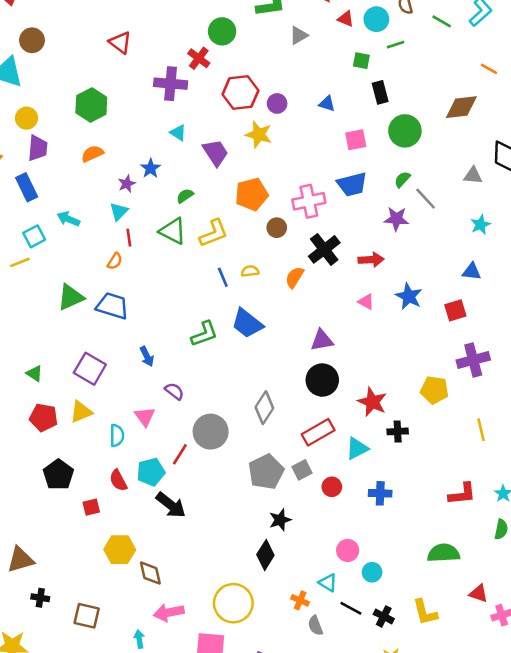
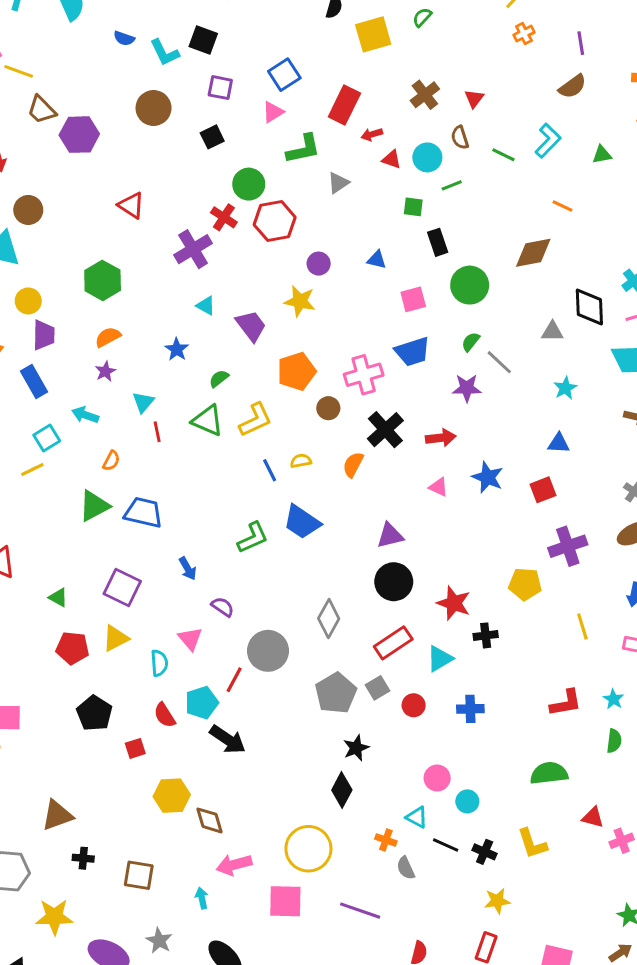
purple cross: (171, 84) -> (193, 249), turned -32
red hexagon: (240, 93) -> (275, 221), moved
purple star: (127, 184) -> (105, 371), moved
orange semicircle: (115, 261) -> (111, 461), moved

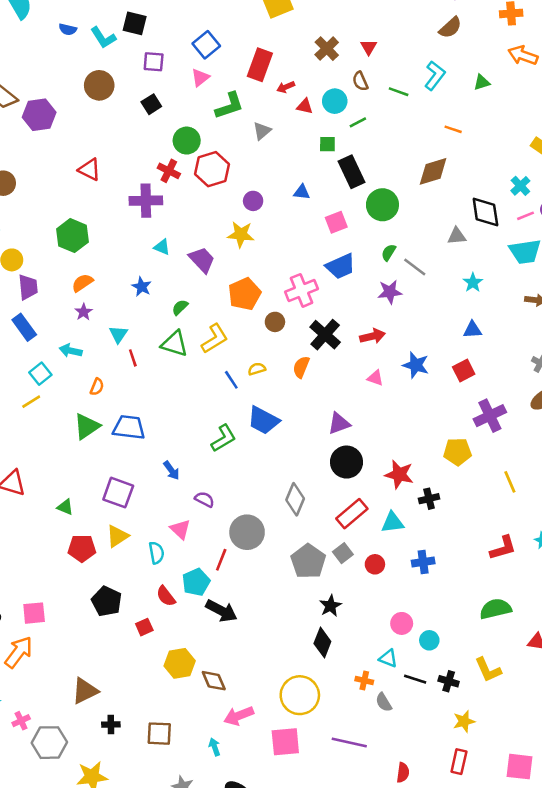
black rectangle: (438, 242) -> (351, 172), size x1.4
purple cross: (193, 249) -> (146, 201), turned 36
cyan triangle: (440, 659) -> (393, 523), turned 30

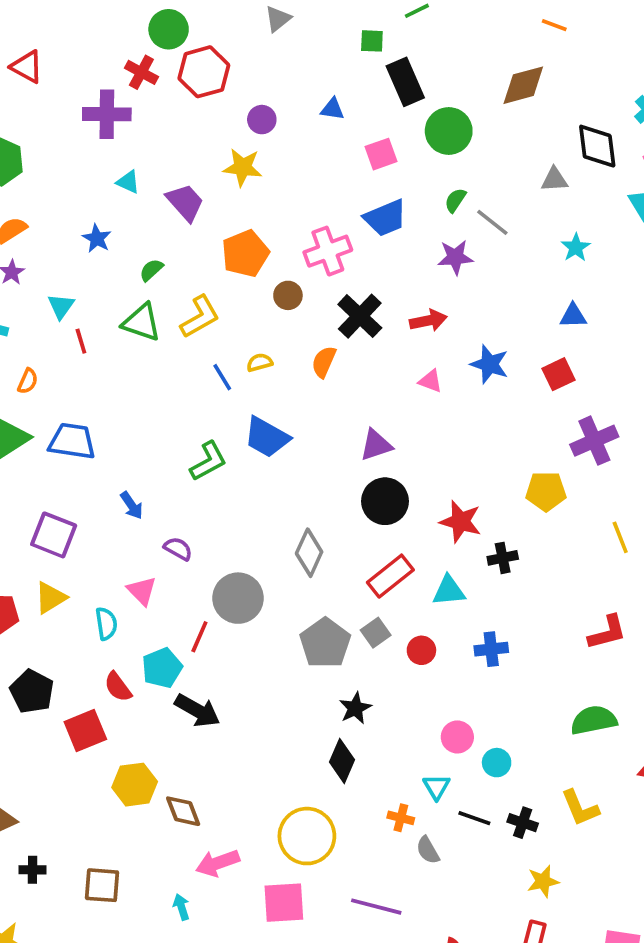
red square: (144, 627) -> (85, 730), size x1.6
cyan triangle: (388, 658) -> (436, 787), turned 36

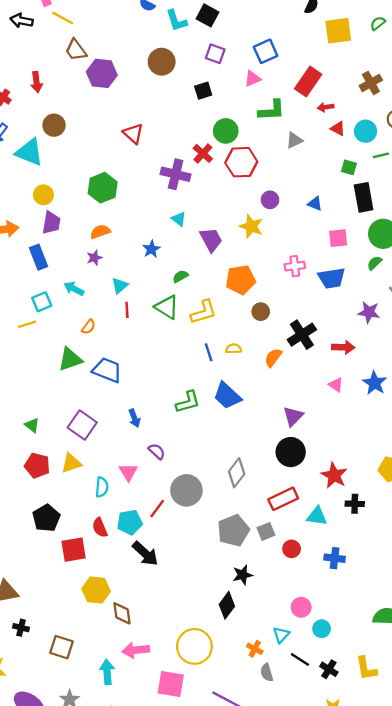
green semicircle: (455, 200) -> (374, 263), moved
pink cross: (328, 251) -> (295, 266), moved, size x0.7
purple triangle: (376, 445) -> (293, 416), turned -40
cyan arrow: (181, 907) -> (107, 672), size x1.5

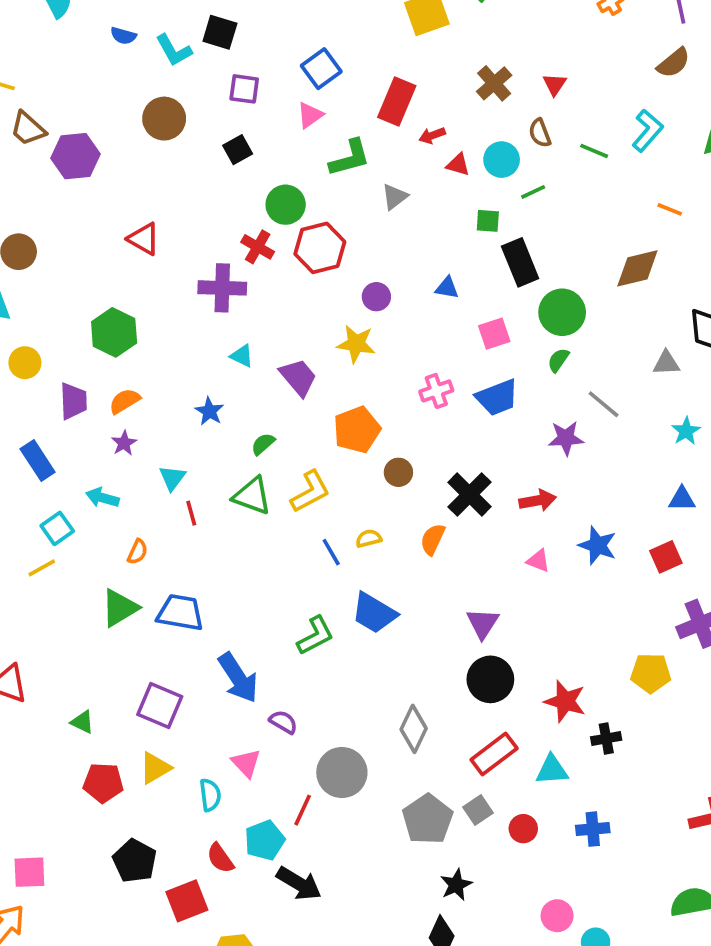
purple trapezoid: (51, 223) -> (73, 401), moved
blue arrow: (134, 418) -> (238, 678), size x1.8

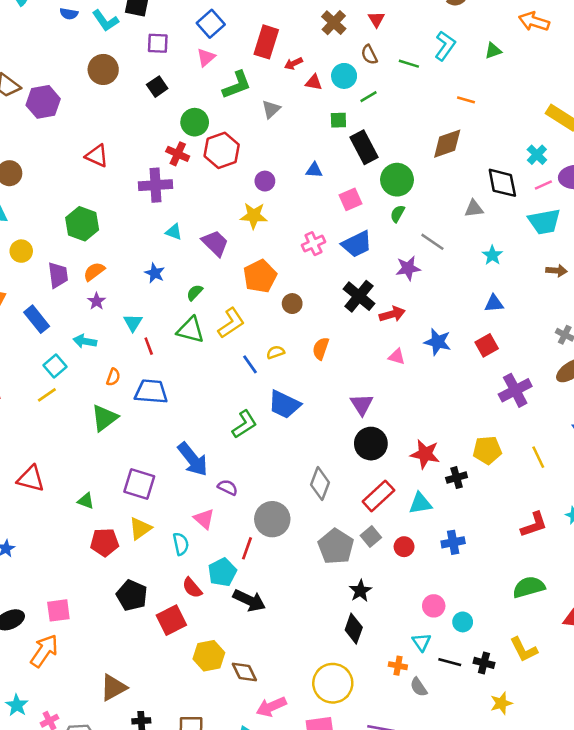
black cross: (470, 495) -> (359, 296), moved
blue trapezoid: (180, 613) -> (151, 392), moved
yellow pentagon: (651, 673) -> (487, 450), moved

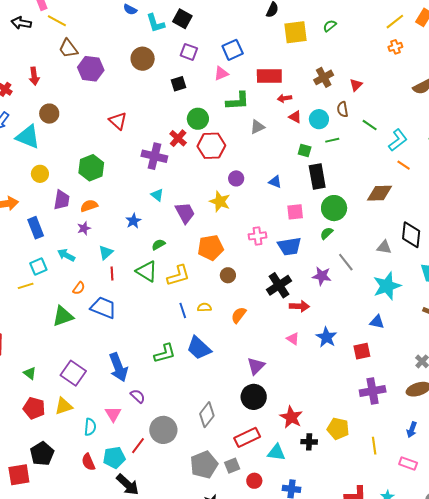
red rectangle: (266, 42) -> (269, 76), turned 55
cyan L-shape: (445, 46) -> (398, 140), moved
cyan star: (492, 255) -> (387, 286), size x1.8
red square: (171, 620) -> (19, 475), moved

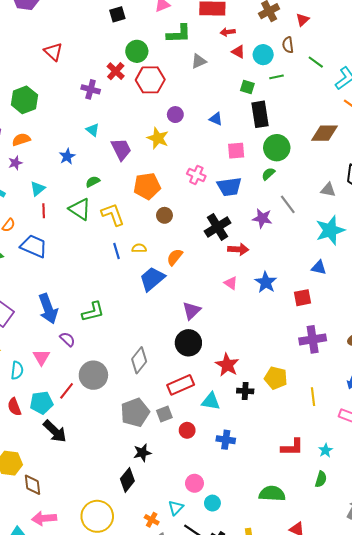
purple cross: (154, 156) -> (91, 89), size x0.7
pink cross: (258, 236) -> (196, 175), turned 30
yellow L-shape: (178, 276) -> (113, 214), turned -95
blue trapezoid: (199, 348) -> (152, 279), moved, turned 96
green L-shape: (165, 353) -> (93, 312), moved

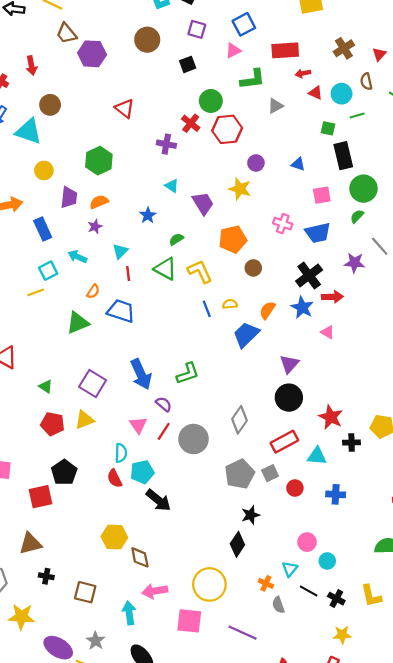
blue star: (266, 282) -> (302, 308), moved
cyan semicircle: (17, 370) -> (121, 453), moved
red line: (67, 391) -> (164, 431), moved

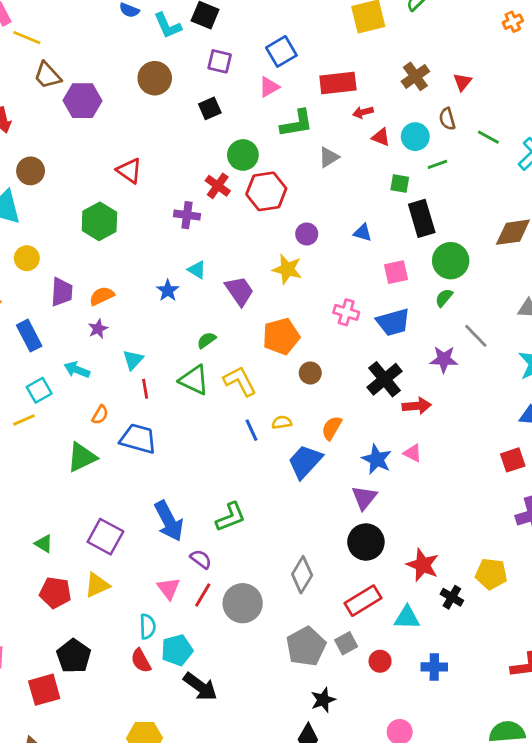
green hexagon: (99, 161) -> (99, 221), moved
blue star: (148, 215) -> (168, 290), moved
blue star: (302, 308) -> (377, 459), moved
black cross: (352, 442) -> (452, 597), turned 35

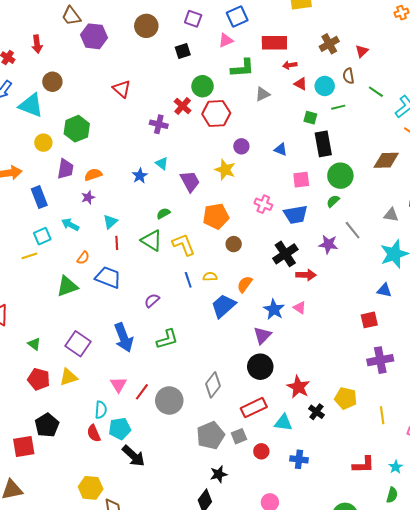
green hexagon: (99, 221) -> (77, 129), moved
purple semicircle: (201, 559) -> (152, 300), moved, turned -84

